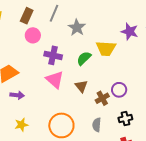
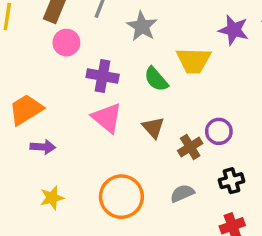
green semicircle: (84, 58) -> (156, 79), turned -84
gray semicircle: (97, 125) -> (182, 193), turned 64

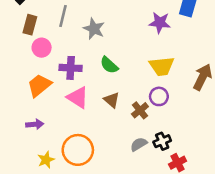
yellow trapezoid: (194, 61) -> (162, 66), moved
orange trapezoid: (26, 110) -> (39, 85), moved
black cross: (232, 181) -> (162, 141), moved
orange circle: (121, 197) -> (78, 150), moved

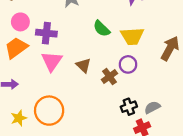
pink circle: (42, 48) -> (20, 22), moved
green semicircle: (109, 65) -> (101, 29), moved
pink triangle: (78, 97) -> (52, 61), turned 30
gray semicircle: (139, 144) -> (152, 107), moved

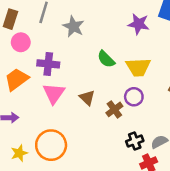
pink circle: (20, 22) -> (21, 42), moved

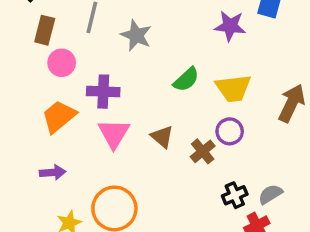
green semicircle: (106, 59) -> (186, 80), turned -84

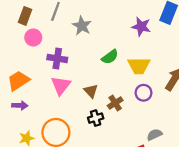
orange trapezoid: (59, 117) -> (18, 81), moved
purple circle: (230, 131) -> (144, 93), moved
black cross: (235, 195) -> (96, 118), moved

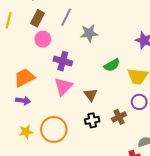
gray star: (82, 26) -> (89, 33), turned 30
brown cross: (115, 103) -> (119, 117), moved

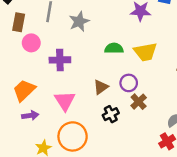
green semicircle: (112, 65) -> (114, 48), turned -133
pink triangle: (63, 86) -> (65, 101), moved
brown triangle: (91, 95) -> (101, 87), turned 48
purple circle: (139, 102) -> (129, 83), moved

